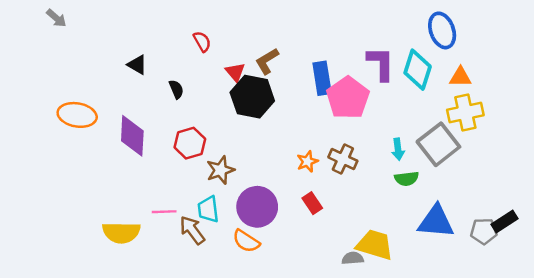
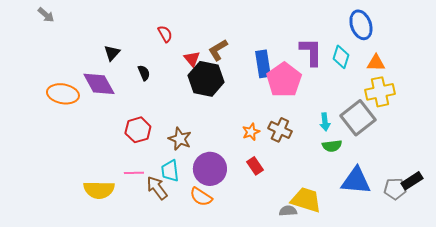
black triangle: (137, 65) -> (112, 53), turned 42
cyan diamond: (418, 70) -> (341, 57), size x0.7
purple diamond: (132, 136) -> (99, 84), moved, turned -32
red hexagon: (190, 143) -> (138, 130), moved
brown star: (220, 170) -> (180, 139), turned -30

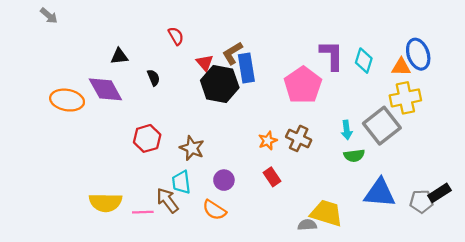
blue ellipse: (361, 25) -> (418, 54), moved
black triangle: (112, 53) -> (119, 56), turned 42
blue rectangle: (263, 64) -> (246, 68), moved
purple circle: (210, 169) -> (224, 180), size x0.6
pink line: (134, 173) -> (143, 212), moved

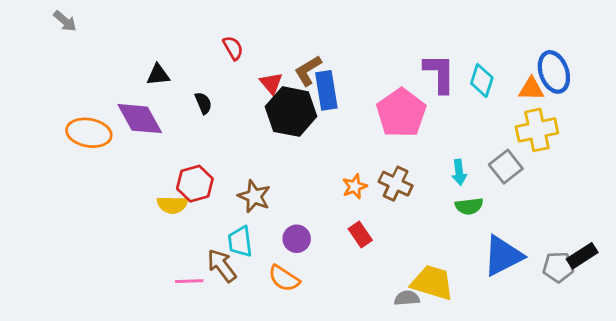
gray square: (382, 126) -> (506, 167), size x0.7
blue triangle: (380, 193) -> (503, 256), turned -32
yellow semicircle: (105, 202) -> (172, 205), moved, size x0.7

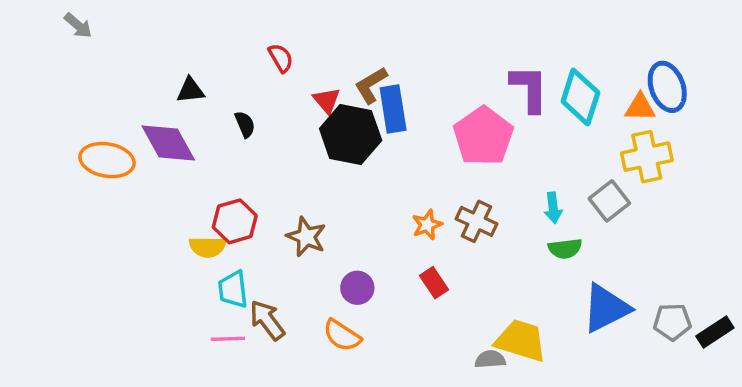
cyan diamond: (482, 80) -> (580, 97), size x1.4
cyan trapezoid: (240, 242) -> (233, 289), moved
black rectangle: (582, 256) -> (715, 332), moved

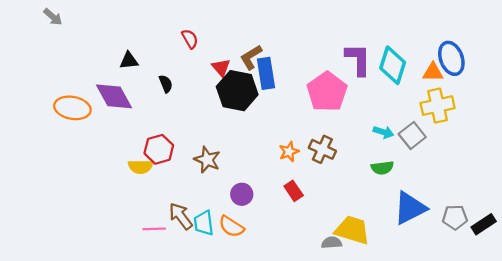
cyan arrow: (553, 208) -> (383, 132), moved, turned -66
cyan trapezoid: (233, 289) -> (204, 223), moved

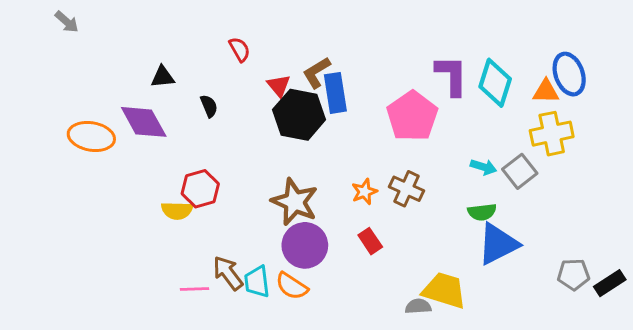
brown star: (207, 160) -> (295, 202), moved, size x1.4
purple circle: (242, 194) -> (305, 245), size x1.6
blue triangle: (410, 208) -> (498, 244), moved

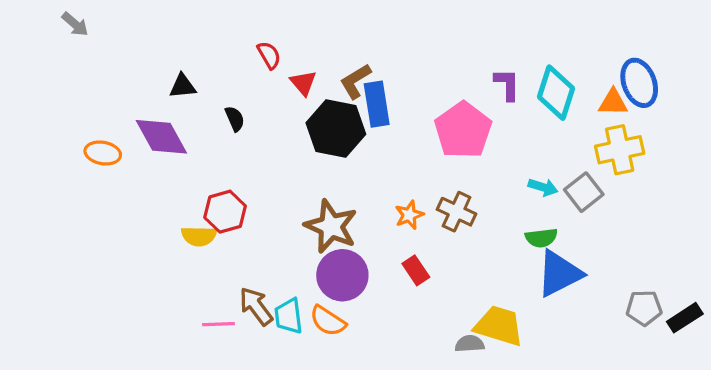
purple L-shape: (452, 75) -> (507, 84), size x0.7
red triangle: (279, 86) -> (303, 83), moved
orange ellipse: (91, 136) -> (103, 153), size x0.7

